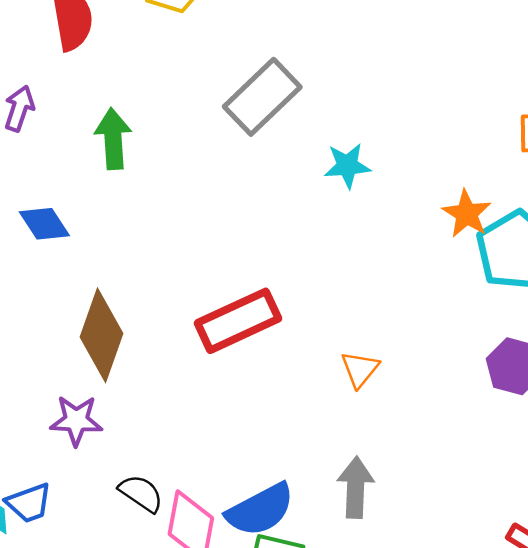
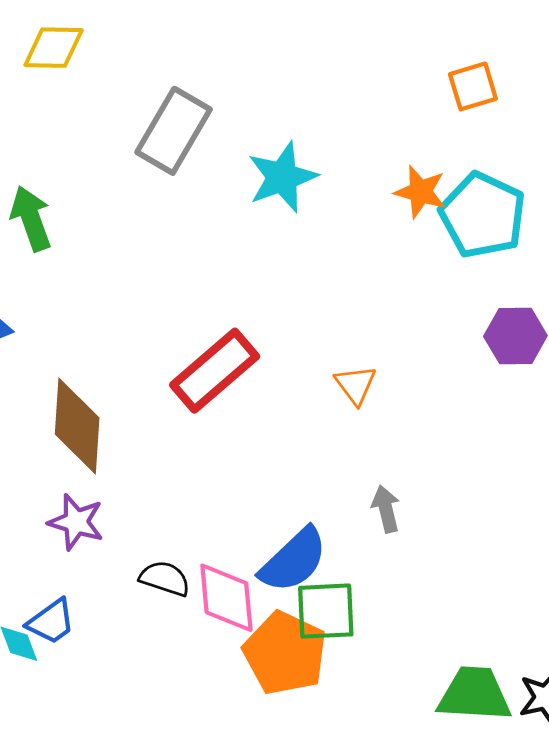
cyan star: (347, 166) -> (282, 177), size x1.4
purple star: (76, 420) -> (76, 522), turned 30
gray arrow: (356, 487) -> (386, 509), size x0.7

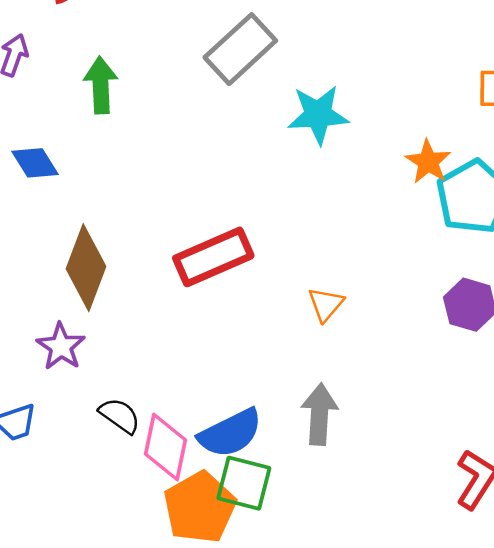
gray arrow: (386, 509) -> (319, 414), size x1.5

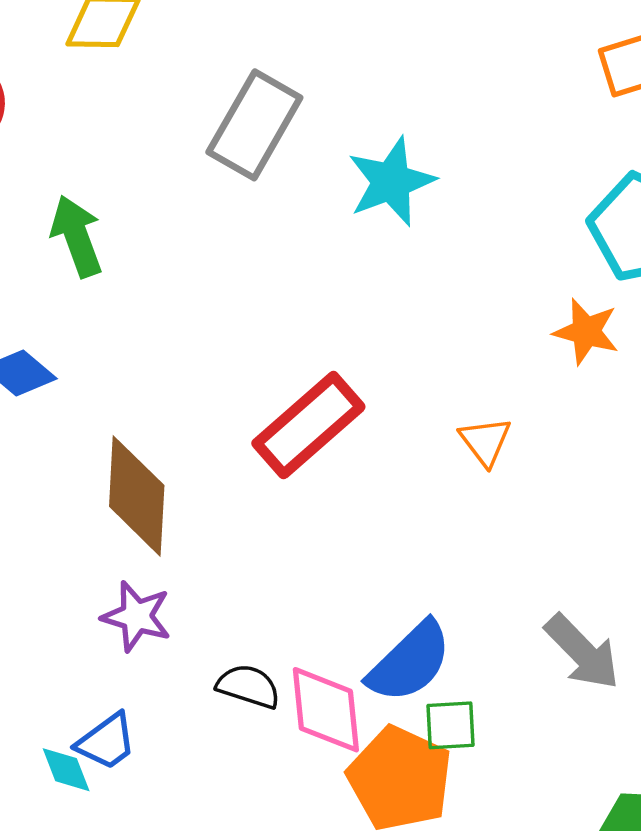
orange star: (428, 162) -> (586, 332), moved
gray arrow: (319, 414) -> (582, 652), moved, turned 150
green square: (244, 483) -> (451, 725), size x0.7

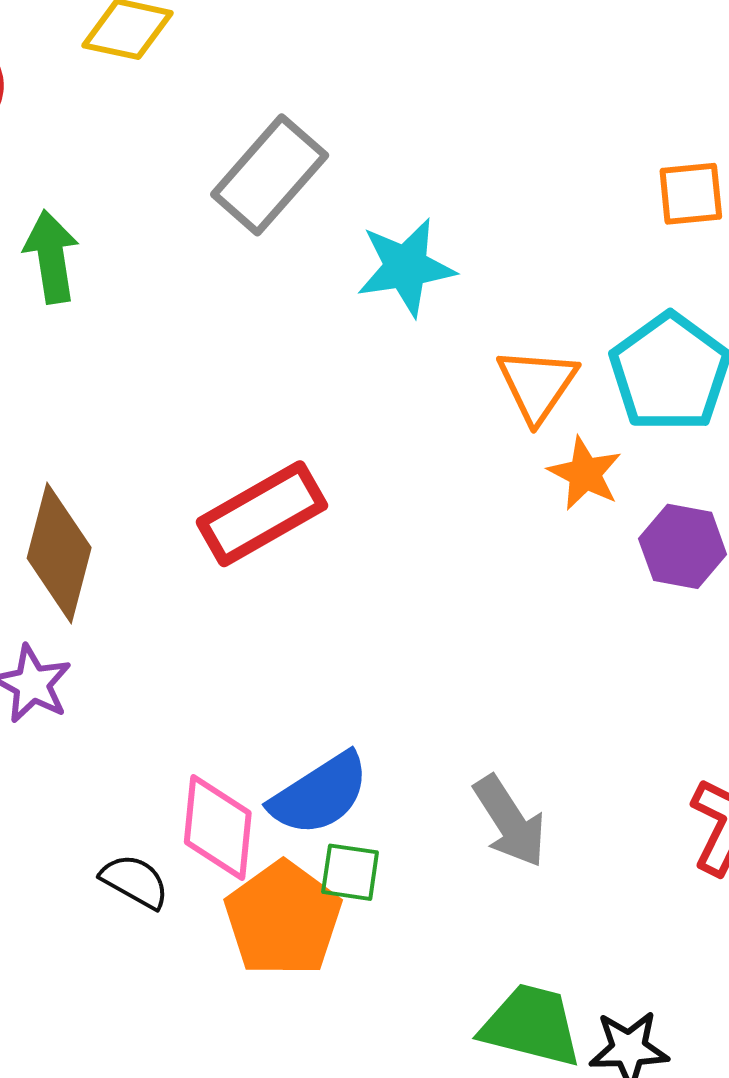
orange triangle: (485, 441) -> (537, 385), moved, size x1.4
black semicircle: (248, 686) -> (135, 881), moved

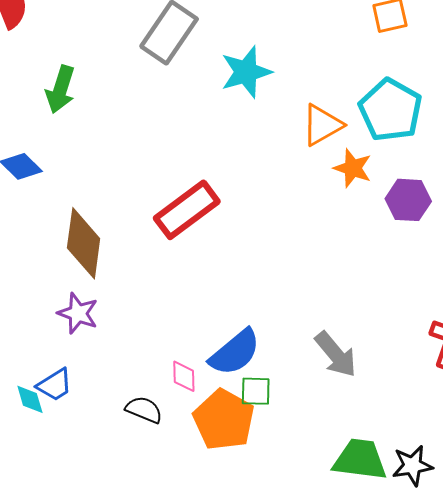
green arrow: (51, 257) -> (61, 89), turned -147
orange triangle: (537, 385) -> (322, 125), turned 33
pink diamond: (218, 827) -> (184, 376), size x0.6

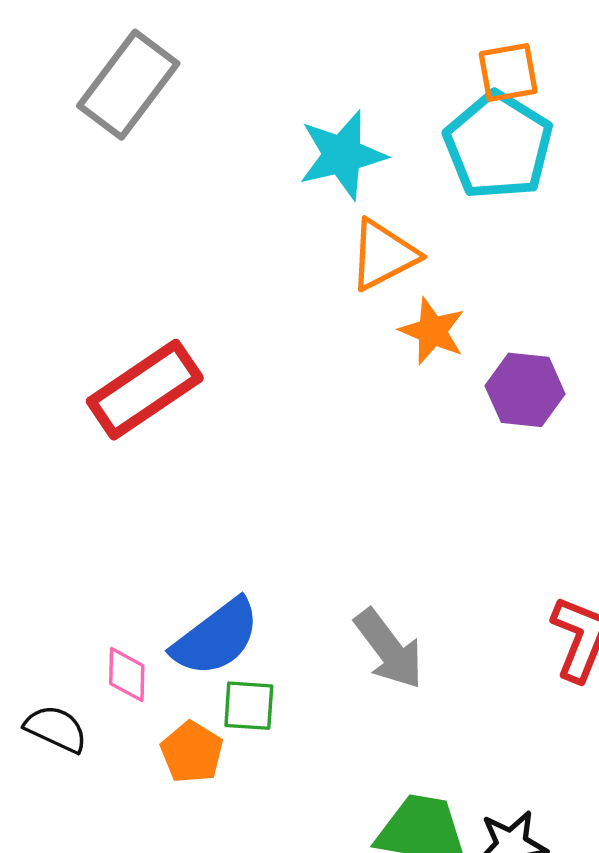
cyan star: (246, 72) -> (342, 155), moved
cyan pentagon: (390, 110) -> (498, 146), moved
orange pentagon: (224, 420) -> (192, 752), size x0.6

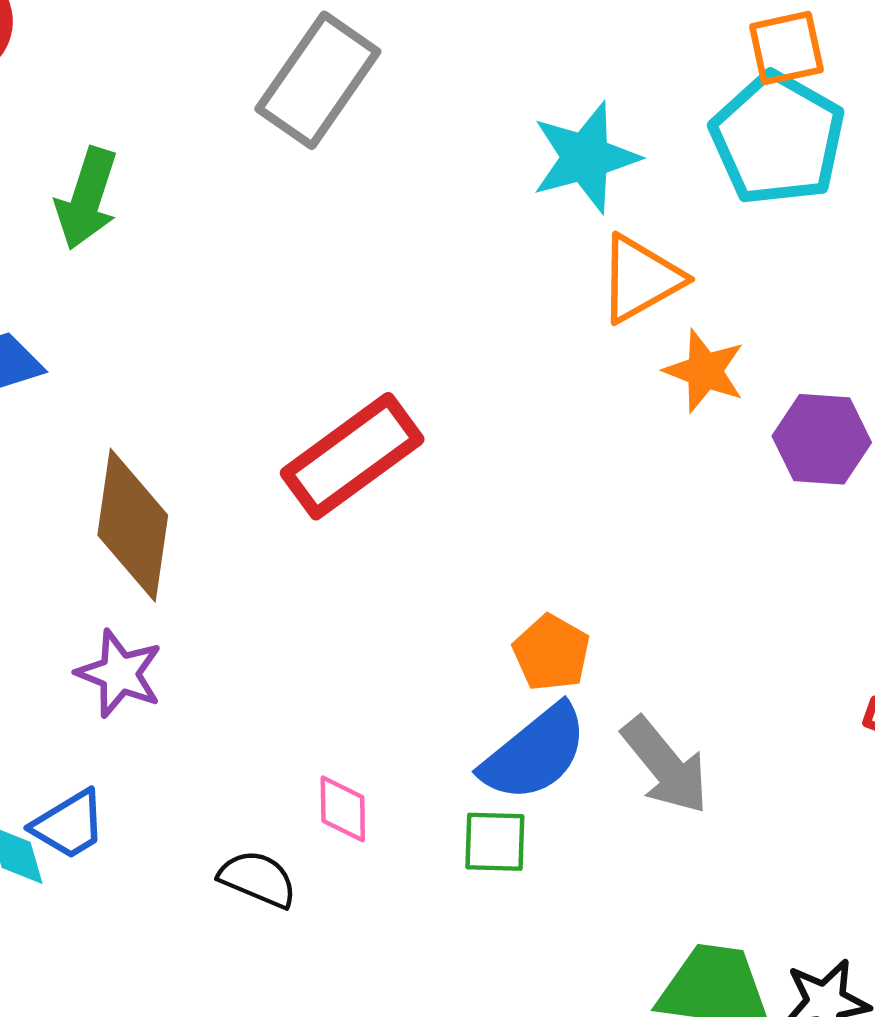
blue semicircle: (216, 638) -> (535, 753), moved
orange pentagon: (192, 752) -> (551, 653), moved

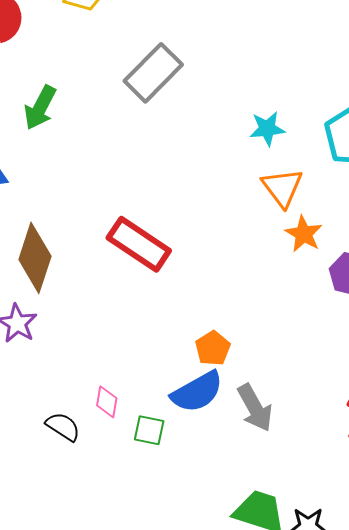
cyan star: (585, 157) -> (267, 129), size x0.7
orange triangle: (641, 279) -> (282, 187), turned -48
red rectangle: (352, 456) -> (139, 244), turned 60
green square: (495, 842) -> (149, 430), moved

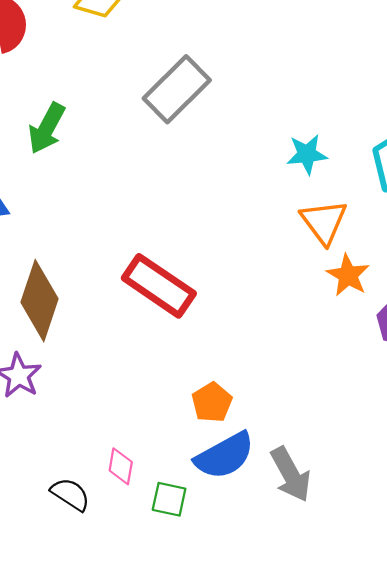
orange pentagon: (213, 348) -> (212, 402), moved

